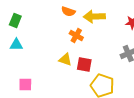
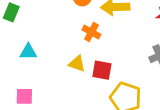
cyan triangle: (16, 45) -> (28, 52), moved

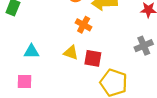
cyan triangle: (28, 52) -> (31, 51), moved

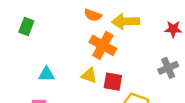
orange cross: (84, 25) -> (103, 45), size x1.5

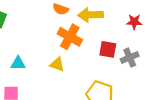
red square: (113, 82) -> (108, 49), moved

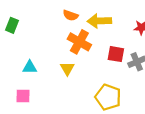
yellow triangle: (57, 64) -> (67, 68), turned 40

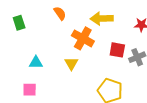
orange semicircle: (71, 15) -> (60, 13), moved, turned -144
green rectangle: (12, 25) -> (19, 23), turned -40

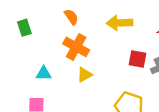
orange cross: (83, 38) -> (76, 47), moved
yellow triangle: (71, 63) -> (85, 75), turned 32

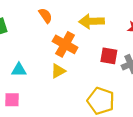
orange cross: (76, 47) -> (65, 44), moved

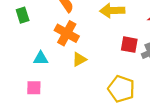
orange cross: (65, 44) -> (67, 33), moved

